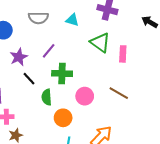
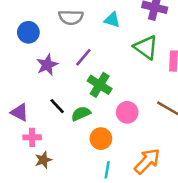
green cross: (62, 73) -> (100, 85), turned 30
black line: (29, 79) -> (57, 106), moved
green semicircle: (47, 97) -> (81, 114), turned 70

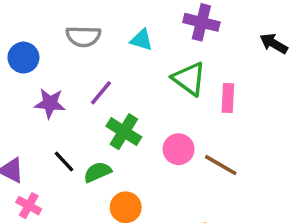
purple star: (47, 65) -> (50, 103), turned 30
pink circle: (127, 112) -> (179, 149), moved
pink cross: (32, 137) -> (29, 206), turned 30

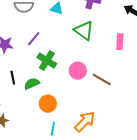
pink rectangle: (228, 98) -> (120, 42), moved
black line: (64, 162) -> (13, 78), turned 32

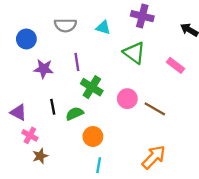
purple line: (34, 39) -> (77, 62), turned -49
pink rectangle: (120, 42) -> (175, 65), turned -56
orange arrow: (85, 122) -> (154, 157), moved

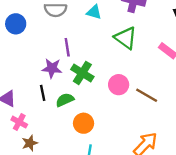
purple star: (44, 69) -> (52, 68), moved

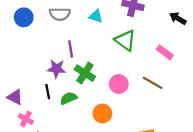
blue circle: (16, 24) -> (24, 17), moved
brown line: (147, 95) -> (153, 83), moved
orange circle: (84, 123) -> (102, 114), moved

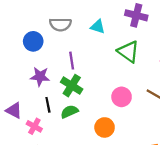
blue circle: (24, 17) -> (33, 41), moved
purple star: (56, 69) -> (40, 76), moved
green cross: (85, 73) -> (72, 86), moved
pink cross: (26, 119) -> (34, 126), moved

